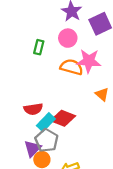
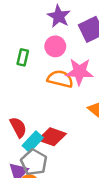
red semicircle: (33, 109) -> (18, 127), turned -108

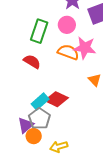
green rectangle: (23, 57) -> (39, 31), size x1.6
red semicircle: (18, 127) -> (32, 62), moved, turned -36

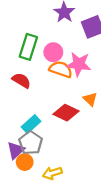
pink circle: (67, 25) -> (53, 52), moved
red diamond: (56, 99) -> (66, 113), moved

